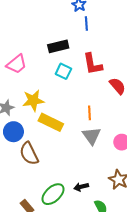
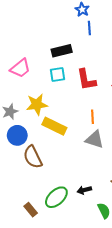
red L-shape: (93, 64) -> (86, 80), moved
cyan square: (63, 71) -> (57, 75), moved, turned -35
gray triangle: (92, 136) -> (95, 139), turned -36

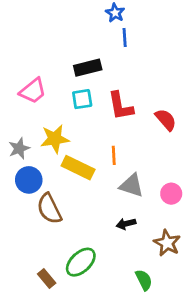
orange line: (93, 117) -> (114, 155), moved
black arrow: (84, 190) -> (126, 224), moved

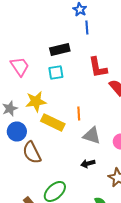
pink trapezoid: (33, 91) -> (20, 66), turned -85
red L-shape: (121, 106) -> (98, 68), moved

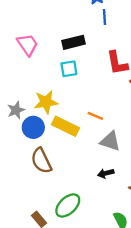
pink trapezoid: (20, 66) -> (28, 45), moved
orange line: (79, 114) -> (95, 116), turned -64
blue circle: (17, 132) -> (33, 127), moved

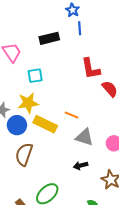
black rectangle: (74, 42) -> (49, 38), moved
cyan square: (69, 69) -> (35, 76), moved
brown semicircle: (41, 161) -> (24, 154), turned 45

